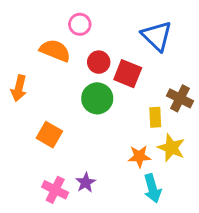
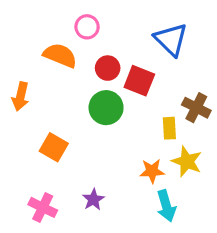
pink cross: (55, 190) -> (43, 207), moved

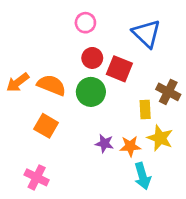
pink circle: (87, 27) -> (85, 23), moved
orange semicircle: (60, 55) -> (52, 85), moved
orange arrow: (20, 97) -> (18, 82), turned 40
purple star: (93, 200) -> (104, 143), moved, turned -30

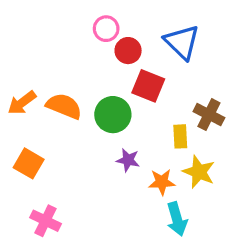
red circle: (92, 58) -> (128, 51), moved
orange square: (46, 126) -> (29, 163), moved
purple star: (104, 143) -> (128, 160), moved

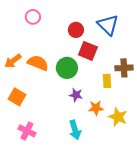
pink circle: (106, 29) -> (33, 17), moved
brown cross: (209, 115) -> (124, 68), turned -30
yellow star: (199, 172) -> (118, 117), moved
cyan arrow: (177, 219) -> (75, 130), moved

